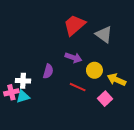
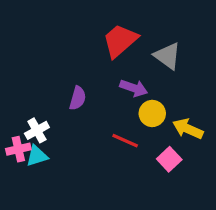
purple arrow: (73, 58) -> (134, 88), moved
purple semicircle: (48, 71) -> (78, 98), moved
white cross: (23, 81) -> (37, 130), turned -32

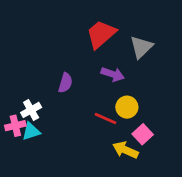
gray triangle: (168, 56) -> (141, 47), turned 40
yellow circle: (152, 113) -> (127, 107), moved
yellow arrow: (188, 129) -> (125, 150), moved

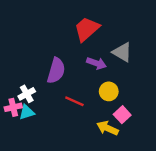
gray triangle: (141, 47) -> (122, 52), moved, turned -45
purple semicircle: (65, 83) -> (56, 71), size x1.5
red line: (105, 119) -> (74, 101), moved

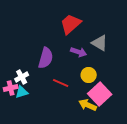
pink square: (122, 115) -> (100, 94), size x1.6

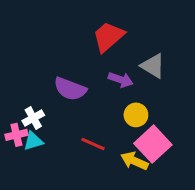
purple semicircle: (46, 58) -> (70, 89), turned 95
red line: (61, 83) -> (93, 144), moved

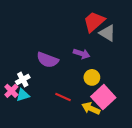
red trapezoid: (108, 37) -> (94, 22), moved
gray triangle: (153, 66) -> (107, 33), moved
pink cross: (16, 135) -> (11, 91), turned -32

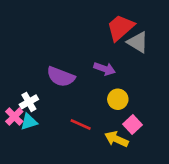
pink square: (103, 97) -> (132, 124), size x0.6

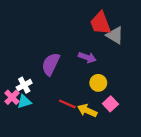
red trapezoid: (120, 28) -> (100, 23), turned -70
purple semicircle: (61, 77) -> (51, 64), turned 95
yellow arrow: (116, 139) -> (87, 111), moved

